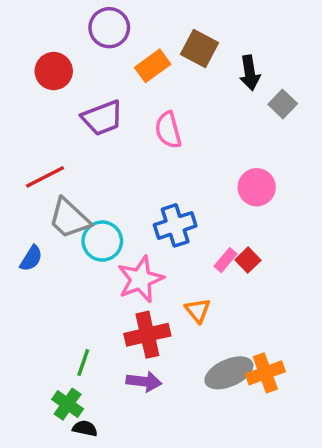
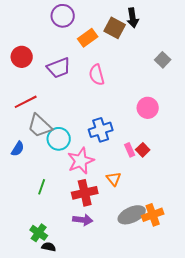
red circle: (54, 71) -> (22, 57), moved
black arrow: (250, 73) -> (133, 18), moved
pink rectangle: (225, 260) -> (130, 150), turned -64
green line: (83, 362) -> (42, 187), moved

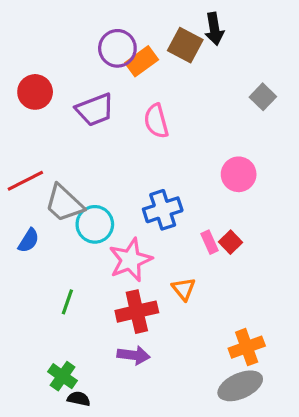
purple circle: (63, 16) -> (117, 48), moved
red line: (26, 102) -> (25, 181), moved
gray ellipse: (132, 215) -> (240, 386), moved

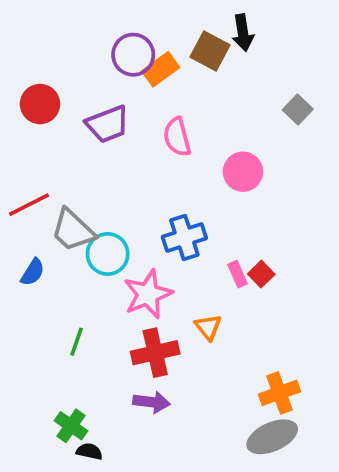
pink circle: (239, 174) -> (243, 172), moved

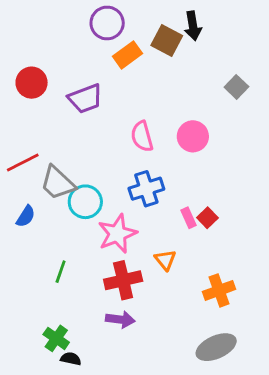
purple circle: (133, 55) -> (107, 23), moved
pink semicircle: (177, 137) -> (142, 136), moved
orange cross: (279, 393) -> (219, 290), moved

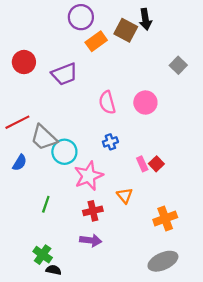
blue cross: (146, 189) -> (110, 142), size x0.6
red cross: (123, 280) -> (93, 211), size x0.7

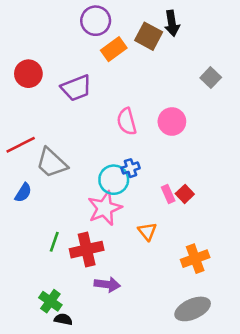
cyan circle: (64, 152) -> (114, 180), moved
red cross: (93, 211) -> (87, 250), moved, size x1.4

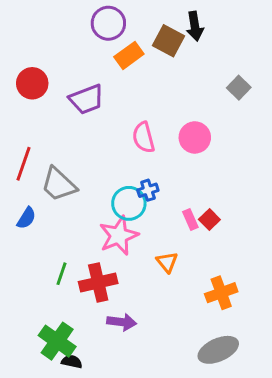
red line: (21, 145) -> (23, 164), turned -44
green cross: (50, 301) -> (57, 341), size x1.4

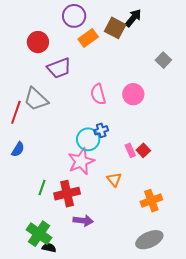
black arrow: (195, 26) -> (133, 18), turned -132
red circle: (32, 83) -> (38, 42), moved
gray trapezoid: (59, 184) -> (36, 99), moved

